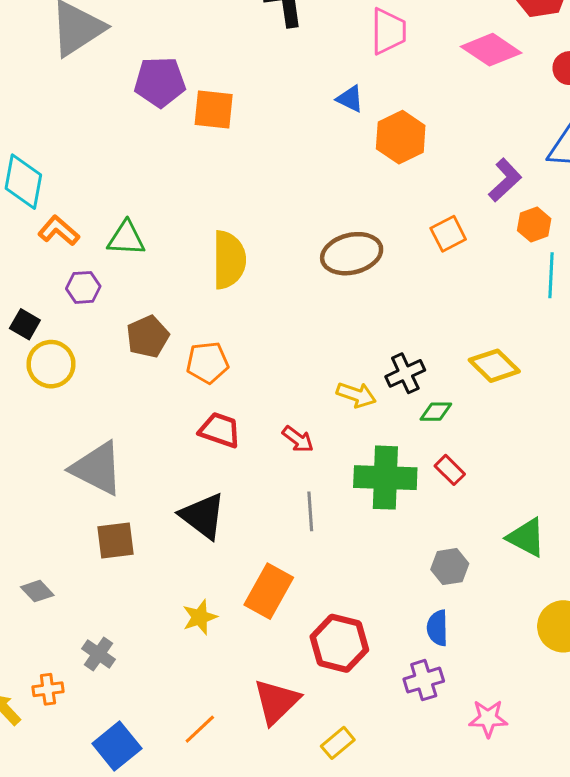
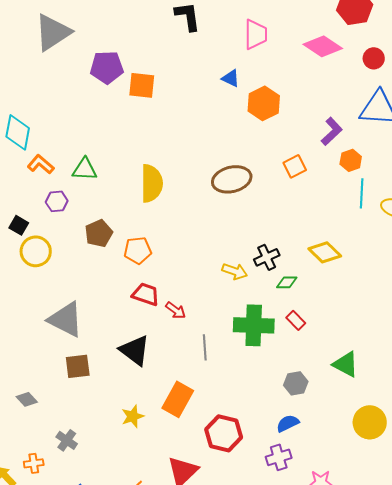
red arrow: (298, 439) -> (176, 310), moved
blue semicircle: (437, 628) -> (288, 423), turned 65

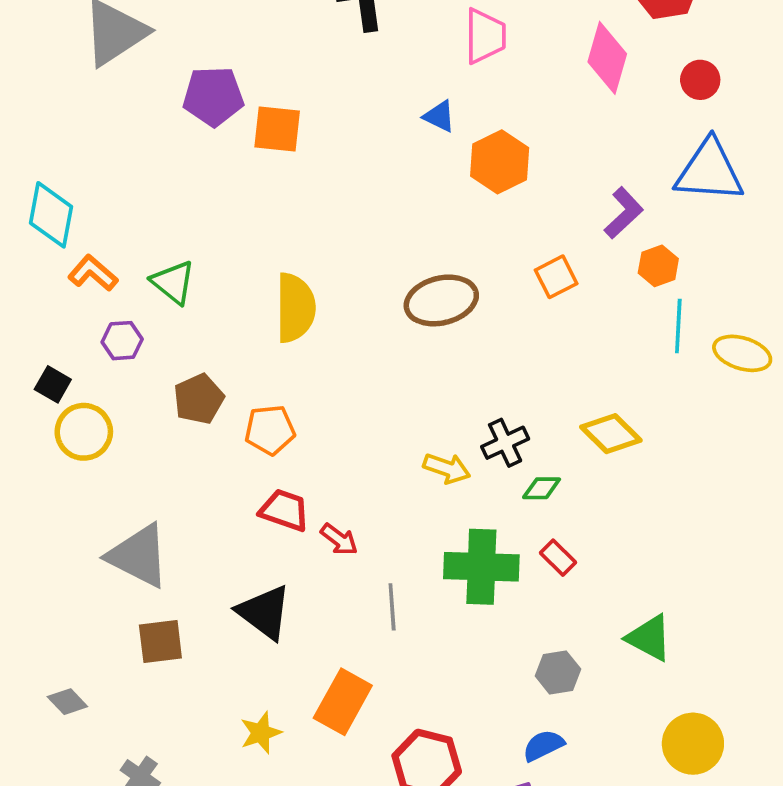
pink diamond: (323, 46) -> (607, 58), turned 72
green triangle: (85, 169) -> (173, 282), turned 36

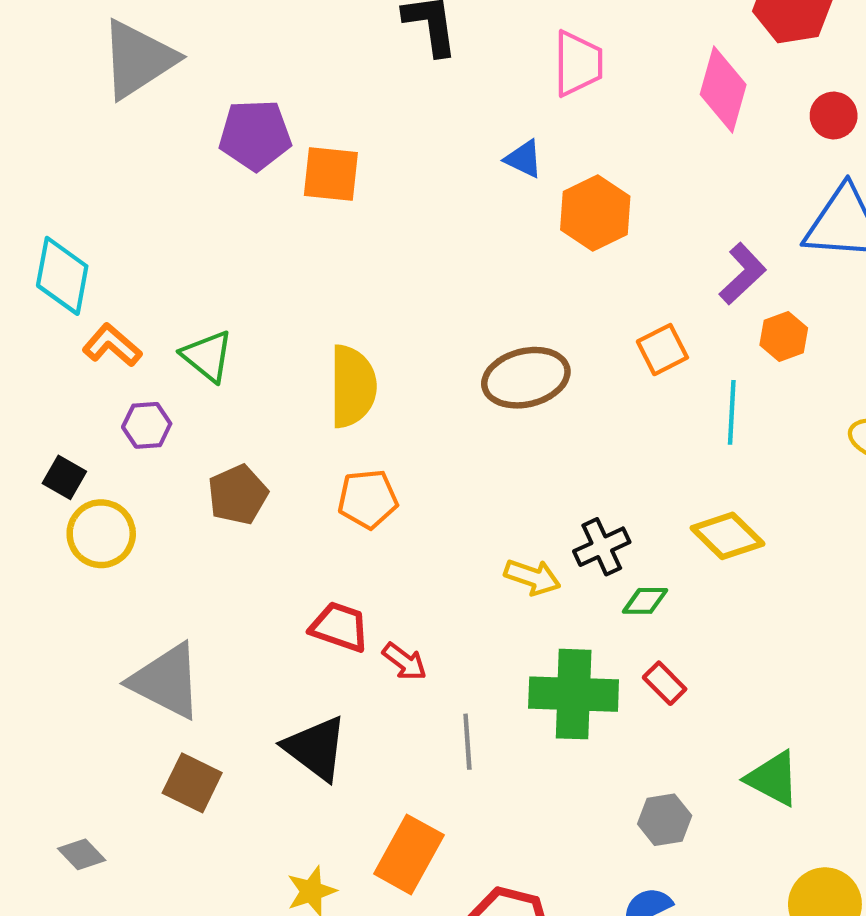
cyan line: (678, 326) -> (732, 412), moved
orange pentagon: (270, 430) -> (368, 499), moved
brown square: (160, 642) -> (192, 783), turned 33

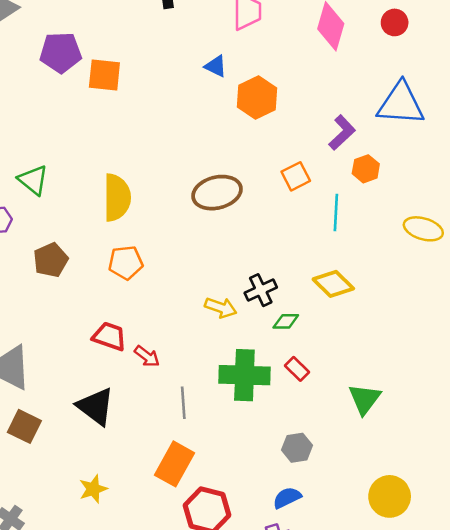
red circle: (834, 115) -> (395, 22), moved
green triangle: (773, 779) -> (365, 399), moved, turned 39
orange rectangle: (409, 854) -> (174, 464), moved

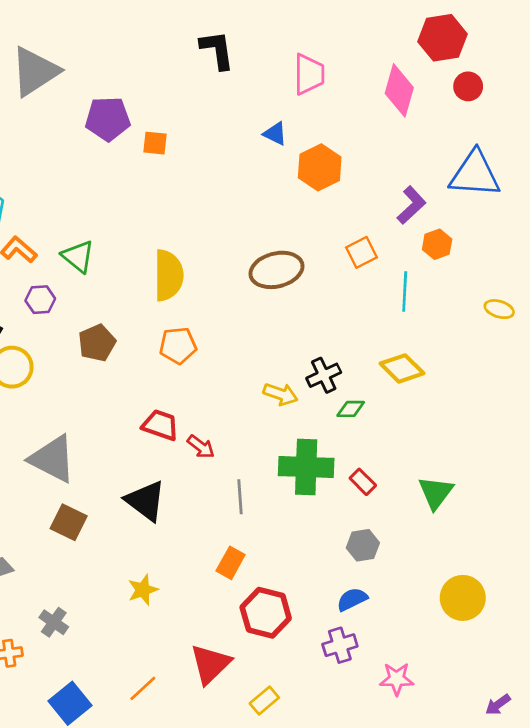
orange square: (104, 75) -> (155, 143), size x0.7
yellow ellipse: (423, 229) -> (499, 309), size x0.7
red rectangle: (297, 369) -> (363, 482), moved
orange rectangle: (174, 464) -> (231, 563), size x0.7

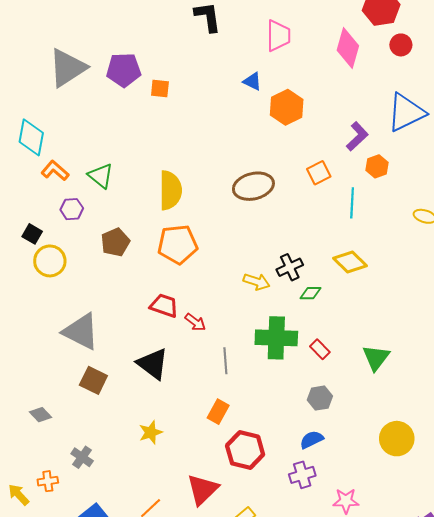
gray triangle: (35, 72) -> (68, 68), moved
blue triangle: (475, 174) -> (406, 112), turned -30
orange pentagon: (178, 346) -> (178, 244), size x1.4

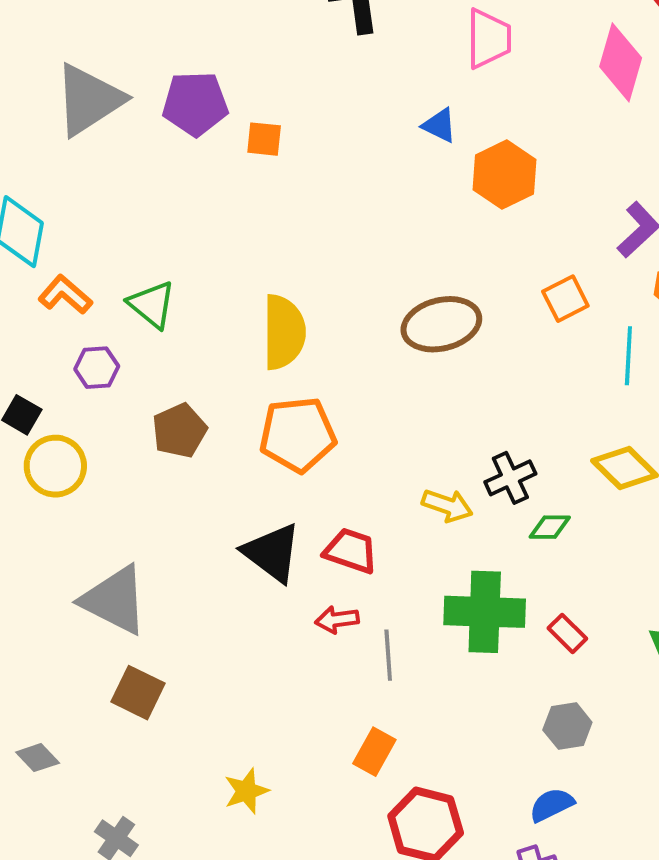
red trapezoid: (164, 306) -> (351, 551), moved
red arrow: (195, 322) -> (337, 620), moved, turned 135
black triangle: (153, 364) -> (272, 553), moved

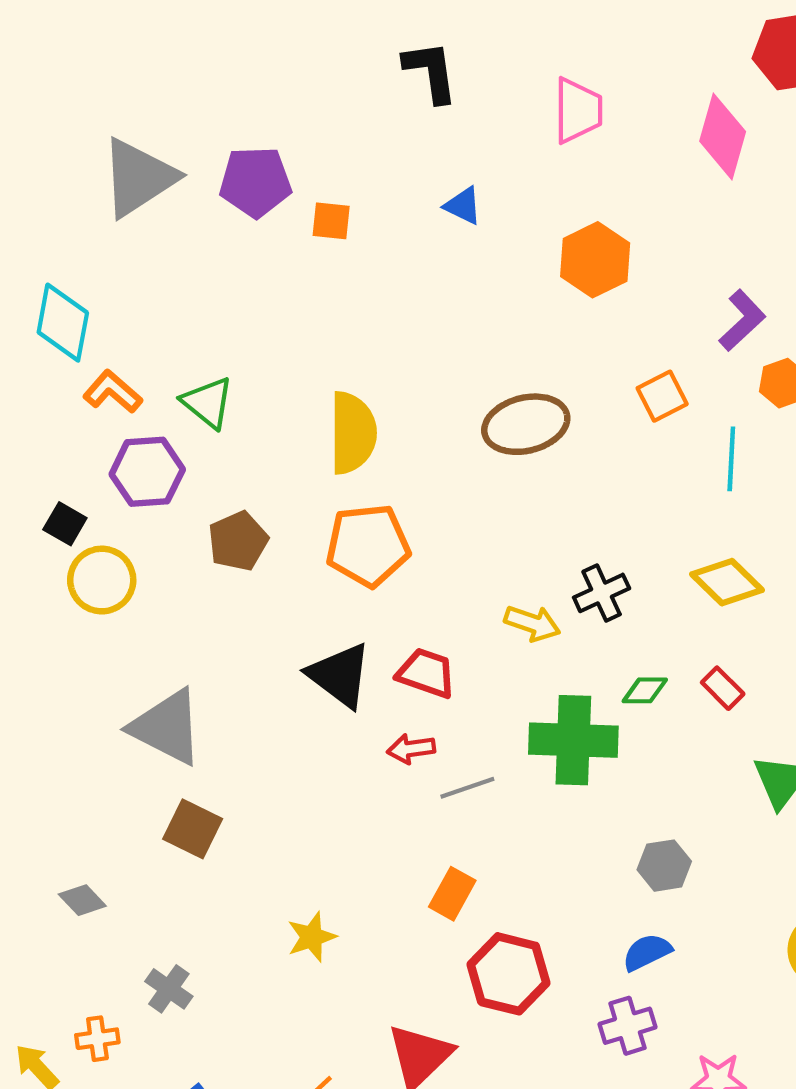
blue triangle: (439, 125) -> (463, 206), moved
purple hexagon: (97, 368) -> (147, 472), size x1.5
green diamond: (550, 527) -> (645, 690), moved
red rectangle: (567, 633) -> (723, 688), moved
gray line: (388, 655) -> (467, 788), turned 75

